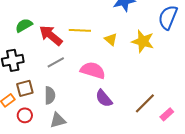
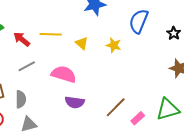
red arrow: (51, 35) -> (22, 39), size x0.7
yellow star: (143, 41) -> (114, 45), size x0.7
purple semicircle: (104, 98) -> (75, 102), turned -42

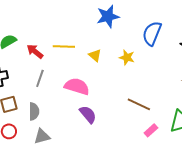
gray line: (27, 66) -> (40, 78), turned -42
purple semicircle: (75, 102) -> (88, 114), turned -138
brown line: (116, 107) -> (139, 104), moved, turned 70

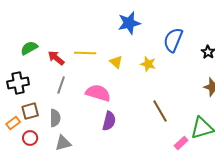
brown line: (139, 104) -> (160, 111), turned 35
purple semicircle: (88, 114) -> (109, 121), turned 54
pink rectangle: (151, 130) -> (181, 143), moved

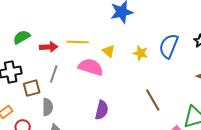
blue semicircle: (173, 40) -> (169, 46), moved
red arrow: (56, 58) -> (49, 47), turned 138
pink semicircle: (98, 93) -> (91, 67), moved
brown square: (30, 111) -> (32, 88), moved

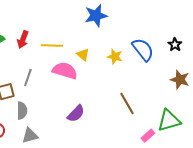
blue semicircle: (169, 46) -> (143, 50), turned 120
red arrow: (49, 47) -> (23, 40), moved, turned 114
purple semicircle: (102, 110) -> (76, 114), turned 30

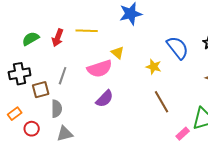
yellow line: (52, 46) -> (87, 31), moved
yellow star: (115, 57) -> (154, 67), moved
pink semicircle: (65, 71) -> (100, 69), turned 145
purple semicircle: (76, 114) -> (105, 99), moved

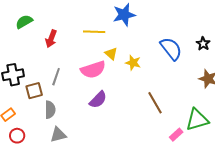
yellow line: (87, 31) -> (94, 32), moved
green semicircle: (31, 39) -> (24, 22), moved
yellow star: (154, 67) -> (133, 63), moved
red circle: (32, 129) -> (17, 136), moved

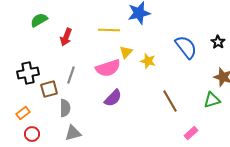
yellow triangle: (111, 54) -> (126, 52), turned 32
green triangle: (197, 120) -> (212, 100), moved, size x0.7

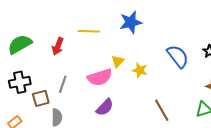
green semicircle: (39, 20) -> (20, 44), moved, size x1.4
yellow line: (109, 30) -> (89, 31), moved

